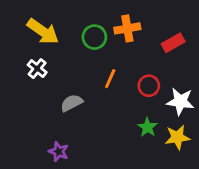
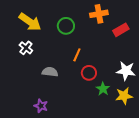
orange cross: (127, 28) -> (99, 14), moved
red circle: (149, 86) -> (89, 73), moved
gray semicircle: (71, 103) -> (50, 72), turned 35

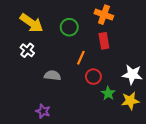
orange cross: (99, 14) -> (104, 15), turned 30
red rectangle: (121, 30) -> (104, 41), moved, turned -70

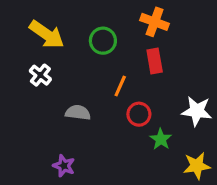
yellow star: (130, 101) -> (197, 166), moved

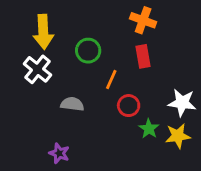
yellow arrow: (47, 34) -> (43, 32), turned 52
green circle: (103, 41) -> (88, 51), moved
white cross: (40, 75) -> (38, 69), size x1.4
yellow star: (197, 166) -> (178, 136), moved

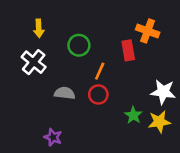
orange cross: (143, 20) -> (148, 31), moved
yellow arrow: (43, 32) -> (39, 28), size x0.6
red circle: (129, 106) -> (98, 94), moved

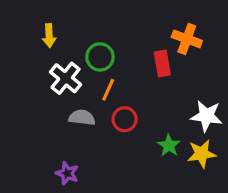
white cross: (34, 62) -> (66, 78), moved
orange line: (100, 71) -> (108, 90), moved

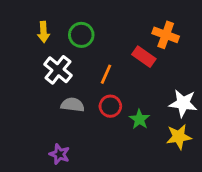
green circle: (100, 57) -> (81, 35), moved
red rectangle: (162, 63) -> (144, 57), turned -45
orange line: (108, 90) -> (106, 74), moved
green star: (169, 145) -> (139, 119), moved

